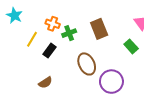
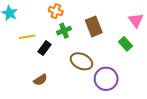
orange cross: (53, 24) -> (56, 11), moved
yellow line: (32, 39) -> (27, 37), turned 49
brown ellipse: (87, 64) -> (81, 61), turned -40

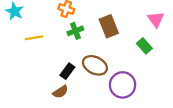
black rectangle: (45, 48) -> (67, 71), moved
brown semicircle: (40, 80) -> (60, 92), moved

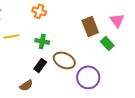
brown rectangle: (109, 26) -> (90, 26), moved
green cross: (75, 31) -> (42, 41), moved, turned 32
brown semicircle: (60, 92) -> (26, 85), moved

